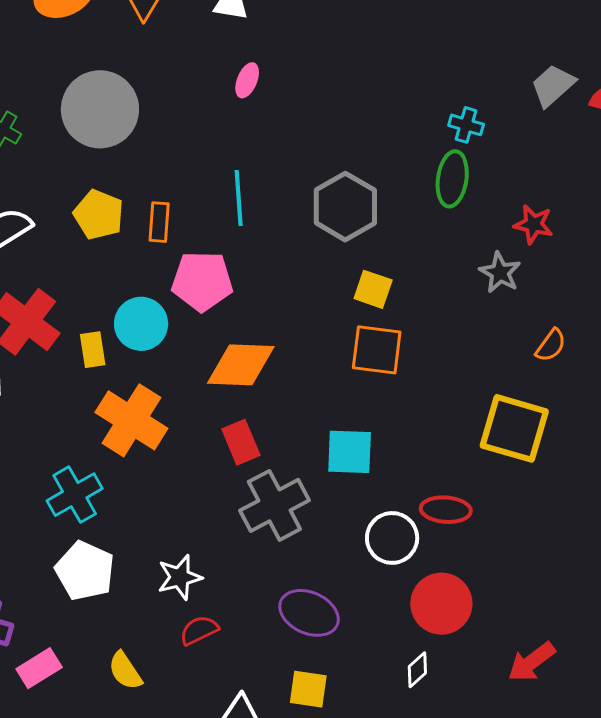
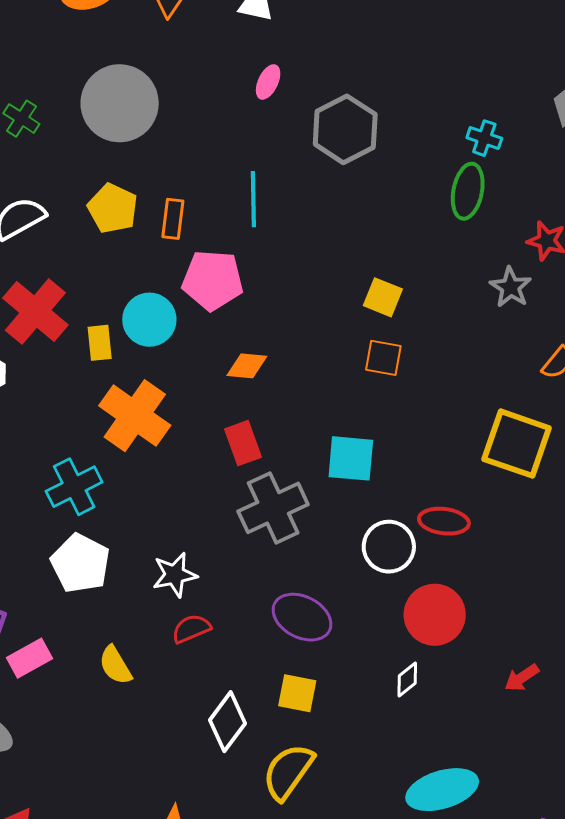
gray hexagon: (345, 207) -> (345, 129), moved
orange square: (377, 350) -> (383, 358), size x0.7
orange diamond: (241, 365) -> (247, 366), size x0.6
red arrow: (532, 662) -> (522, 678), size x0.7

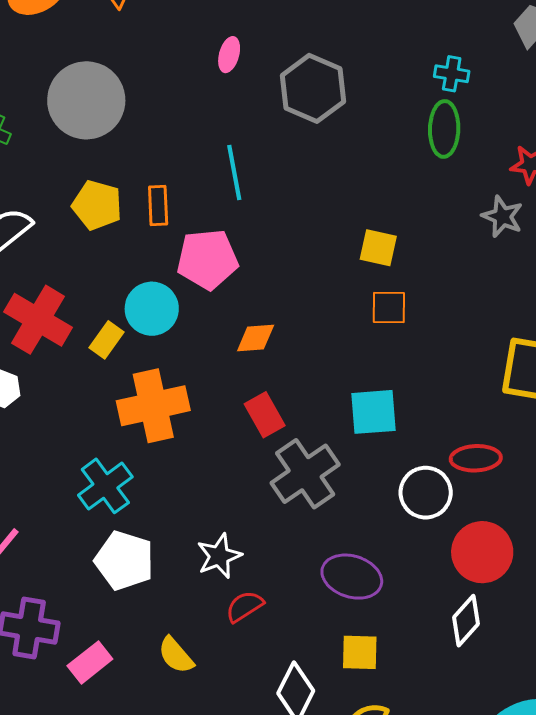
yellow rectangle: (100, 343) -> (107, 340), turned 51
orange cross: (135, 416) -> (153, 406), turned -38
white diamond: (407, 680) -> (466, 621), size x1.4

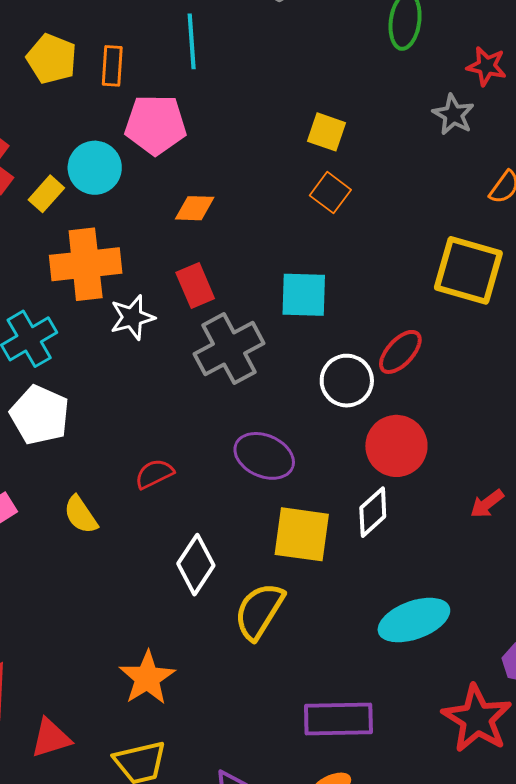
orange square: (389, 307) -> (330, 193), turned 30
red ellipse: (476, 458) -> (400, 352), turned -51
white star: (219, 556) -> (132, 317), moved
yellow square: (360, 652) -> (302, 534), moved, size x1.5

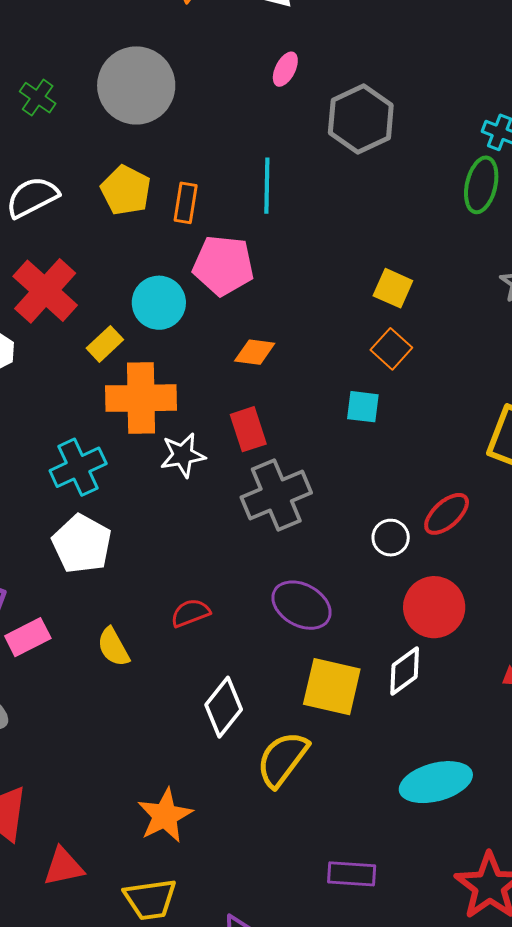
yellow rectangle: (46, 194) -> (105, 344), moved
cyan square: (304, 295) -> (363, 407), moved, size x0.7
white circle: (347, 381) -> (391, 538), size x0.7
purple rectangle: (338, 719) -> (352, 874), size x0.7

